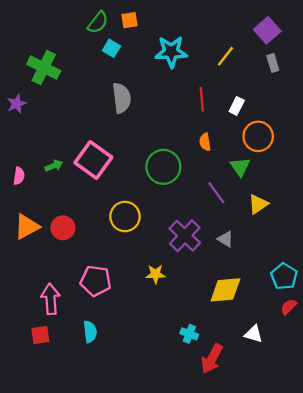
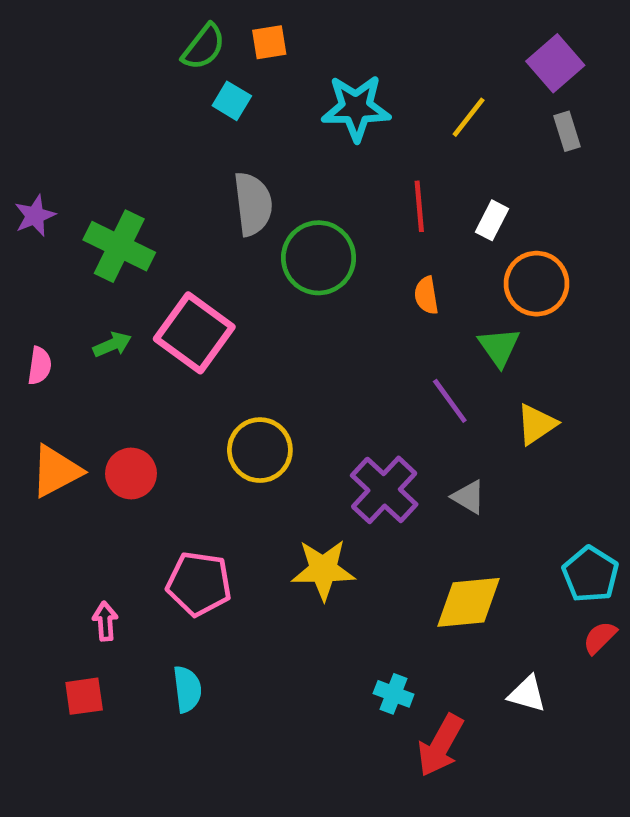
green cross: (44, 68) -> (119, 246), moved
green circle: (163, 167) -> (319, 258), moved
yellow star: (155, 274) -> (323, 570), size x1.5
pink arrow: (50, 299) -> (105, 621), size x0.6

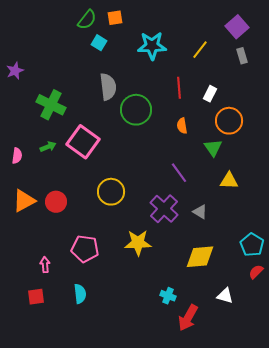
purple star: (35, 216) -> (15, 71), moved
purple line: (450, 401) -> (179, 173), moved
yellow triangle: (537, 424) -> (229, 181), turned 36

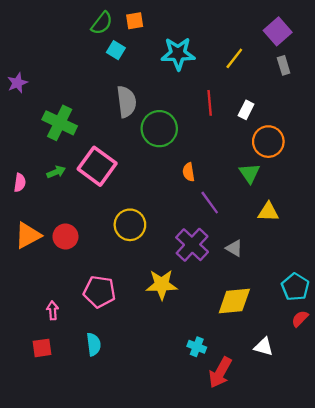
orange semicircle: (182, 126) -> (189, 172), moved

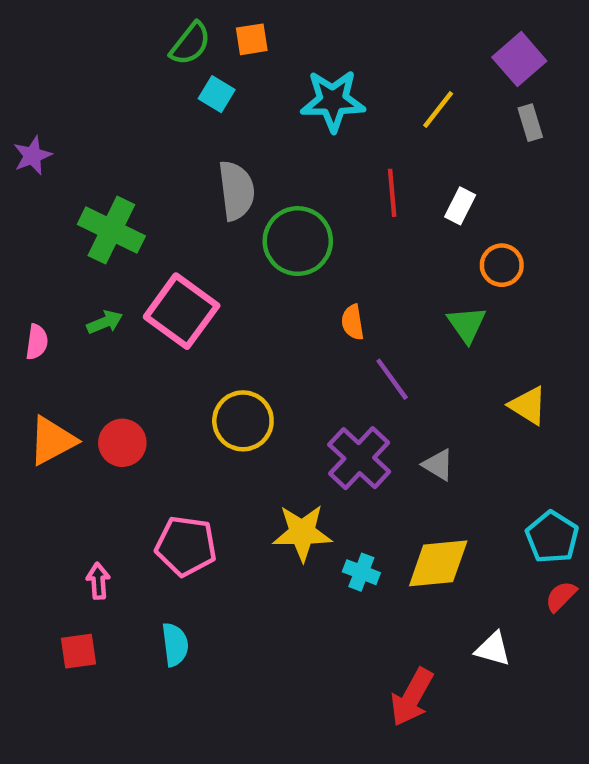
orange circle: (268, 142) -> (502, 265), size x0.7
yellow triangle: (268, 212) -> (528, 406), moved, turned 30
cyan cross: (197, 347) -> (361, 572), moved

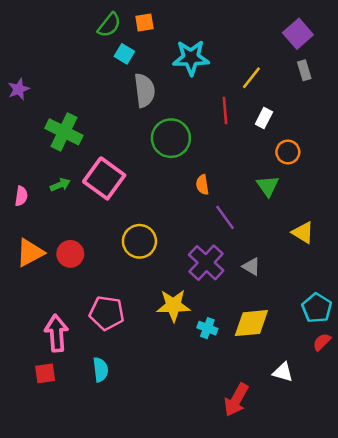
yellow line: (438, 109) -> (251, 78), moved
gray semicircle: (236, 191) -> (144, 90), moved
pink arrow: (98, 581) -> (56, 333), size x1.8

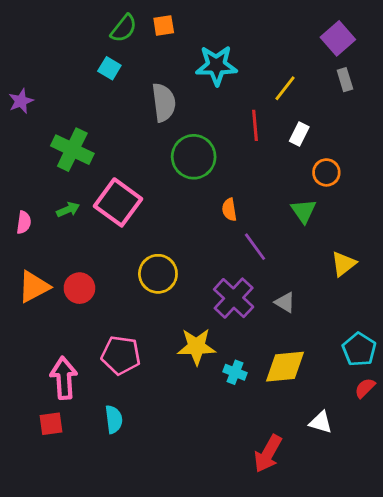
cyan square: (124, 54) -> (109, 68), moved
yellow triangle: (303, 232) -> (344, 264), turned 50

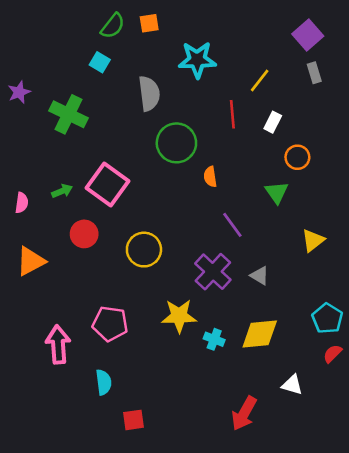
green cross: (72, 150) -> (69, 114), moved
orange semicircle: (229, 210) -> (210, 177), moved
red circle: (79, 288) -> (84, 234), moved
red square: (51, 424) -> (134, 420), moved

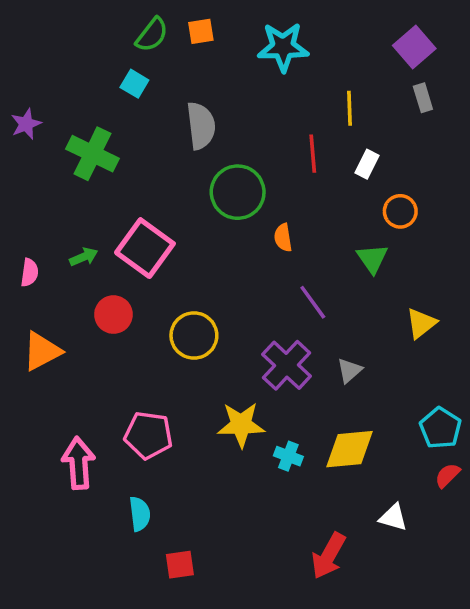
cyan star: (197, 60) -> (283, 47), moved
yellow line: (260, 80) -> (350, 108), turned -40
gray triangle: (260, 276) -> (350, 370), turned 48

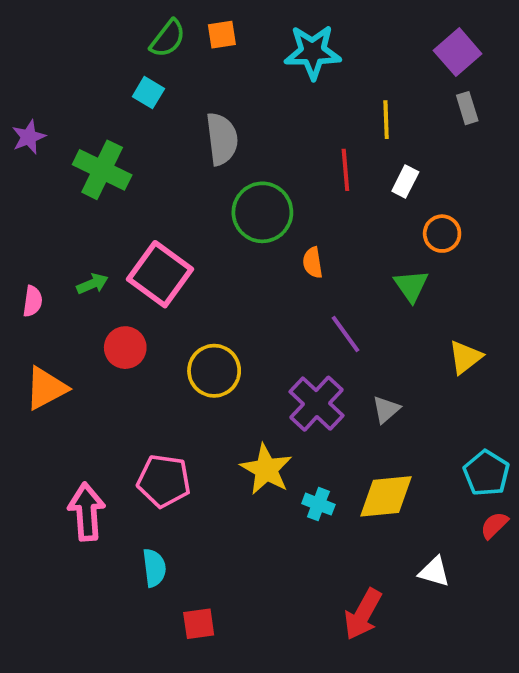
yellow star: (241, 425) -> (266, 469), turned 30

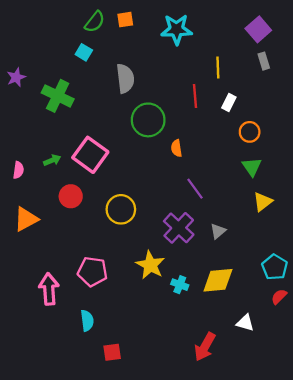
green triangle: (411, 286) -> (252, 167), moved

